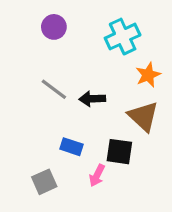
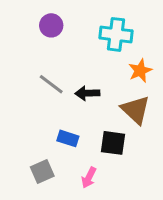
cyan cross: (123, 37) -> (116, 34), turned 32
pink arrow: (97, 175) -> (89, 178), moved

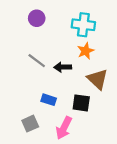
orange star: (140, 71) -> (86, 51), moved
pink arrow: (89, 178) -> (64, 128), size x1.5

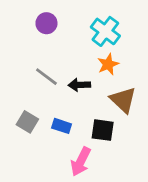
cyan cross: (83, 25) -> (105, 31), turned 30
gray square: (30, 124) -> (27, 122), moved, turned -35

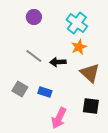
black square: (103, 130) -> (91, 106), moved

